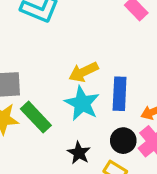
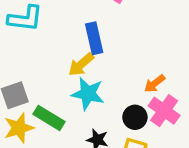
blue rectangle: (120, 94) -> (94, 38), moved

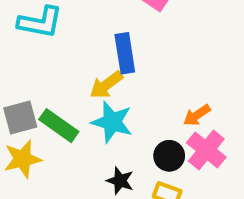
green rectangle: (49, 118) -> (59, 126), moved

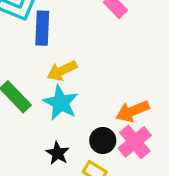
blue rectangle: (125, 53) -> (42, 28), moved
orange arrow: (197, 115) -> (133, 111), size x1.4

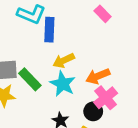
orange arrow: (133, 111) -> (98, 76), moved
pink cross: (135, 142) -> (106, 98), moved

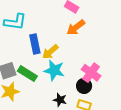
blue rectangle: (49, 30) -> (35, 44), moved
orange arrow: (98, 76) -> (76, 27), moved

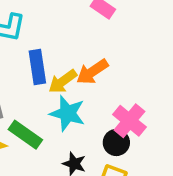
orange arrow: (76, 27) -> (92, 72), moved
green rectangle: (27, 74) -> (25, 135), moved

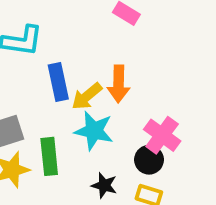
orange arrow: (92, 72) -> (119, 84), turned -52
green rectangle: (25, 135) -> (49, 156), turned 52

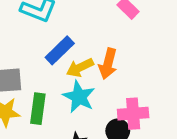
blue rectangle: (58, 82) -> (60, 50), turned 44
pink cross: (162, 135) -> (133, 114), turned 36

